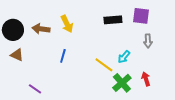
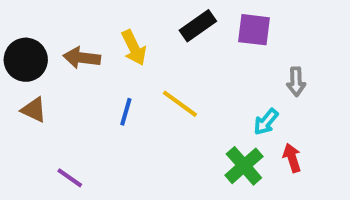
purple square: (141, 16) -> (254, 30), moved
black rectangle: (113, 20) -> (198, 26), moved, turned -30
cyan arrow: (124, 57) -> (266, 122), moved
yellow line: (104, 65) -> (180, 104), moved

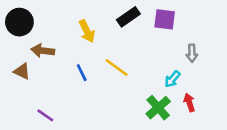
brown arrow: (82, 58) -> (43, 51), moved
black circle: (26, 60) -> (19, 22), moved
blue line: (126, 112) -> (82, 73), turned -42

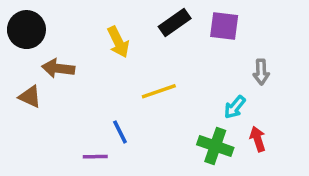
yellow line: (117, 67) -> (159, 91), turned -55
blue line: (82, 73) -> (120, 132), moved
green cross: (158, 108) -> (215, 146), turned -30
purple line: (45, 115) -> (95, 157), moved, turned -36

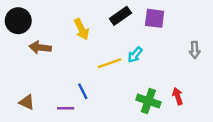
gray arrow: (261, 72) -> (195, 50), moved
brown triangle: (30, 97) -> (27, 102), moved
cyan arrow: (235, 107) -> (135, 55), moved

